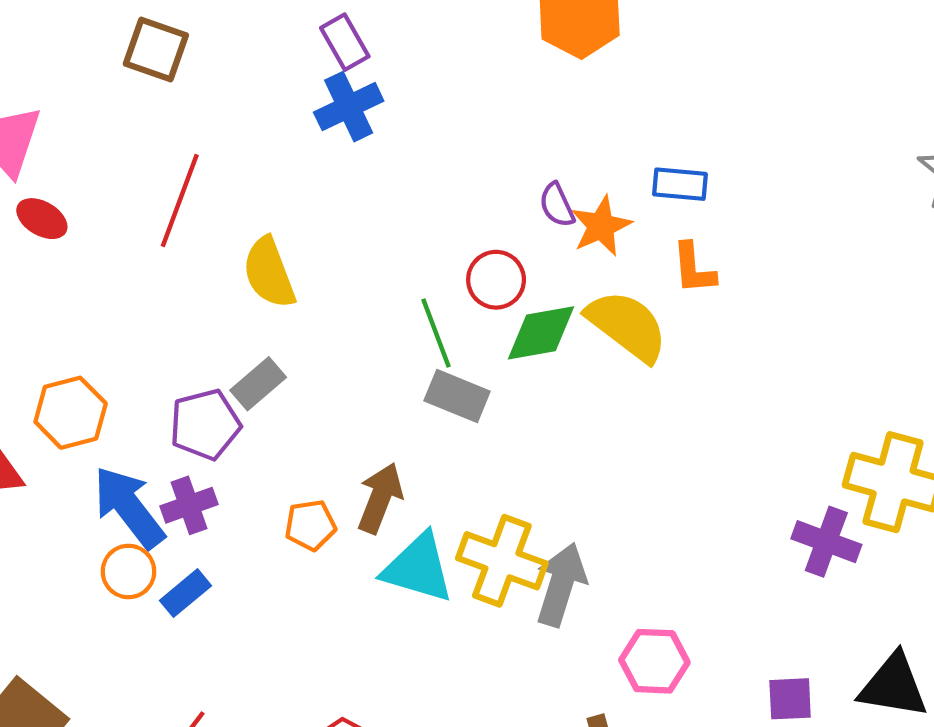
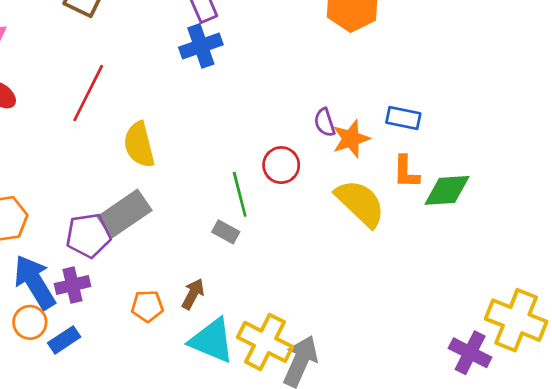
green diamond: (541, 333) -> (447, 190), moved
gray rectangle: (258, 384) -> (125, 214), size x1.5
gray rectangle: (457, 396) -> (226, 232), moved, size x0.7
brown arrow: (380, 498) -> (193, 294), size x0.7

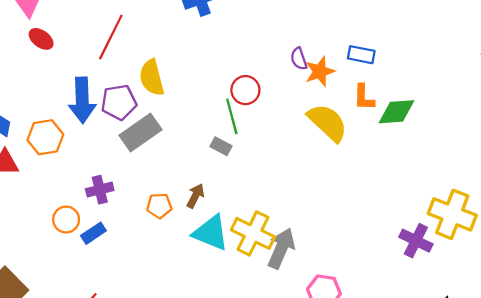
red circle: (281, 165) -> (245, 90), moved
purple pentagon: (88, 235) -> (119, 102), moved
blue arrow: (35, 282) -> (82, 100), moved, turned -150

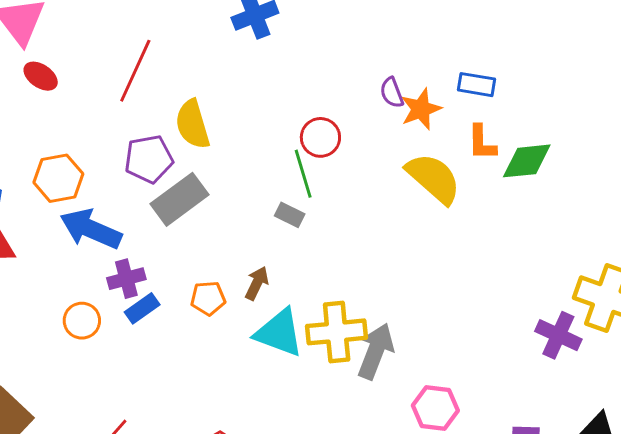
blue arrow: (82, 100) -> (91, 229), moved, turned 117
orange hexagon: (45, 137) -> (58, 178), moved
blue rectangle: (93, 233) -> (142, 308), moved
yellow cross: (253, 233) -> (337, 332), turned -30

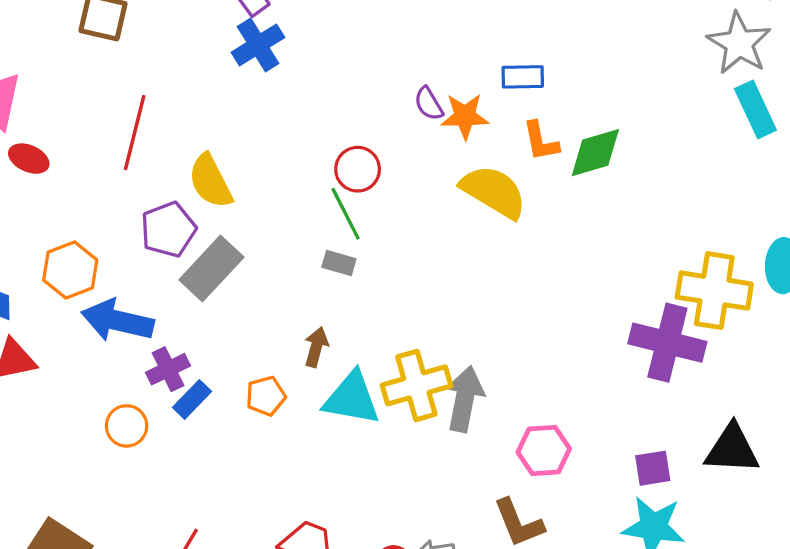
orange star: (421, 109) -> (465, 116), turned 30
orange pentagon: (208, 298) -> (266, 396), moved
purple cross: (558, 335) -> (667, 343), size x1.4

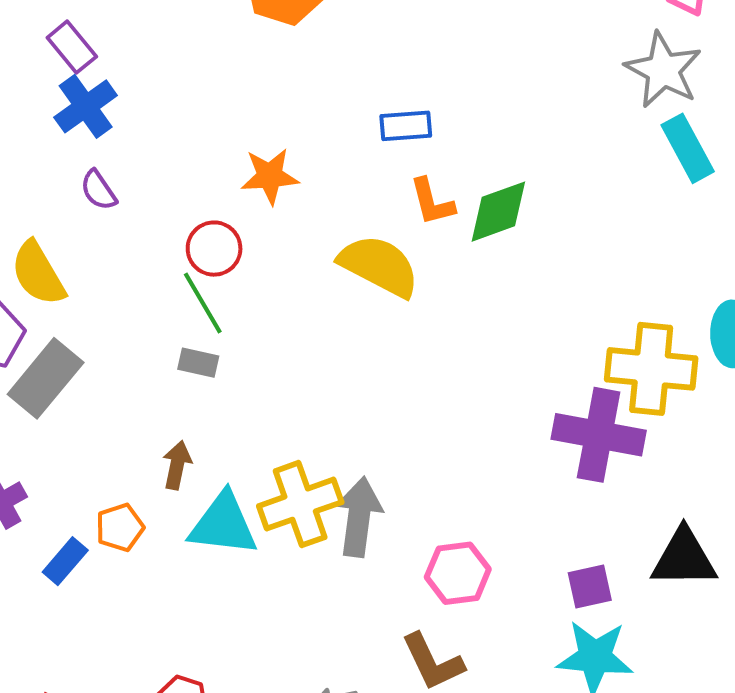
purple semicircle: (429, 104) -> (99, 190), moved
orange star: (465, 116) -> (270, 176), moved
blue rectangle: (192, 399) -> (65, 561), moved

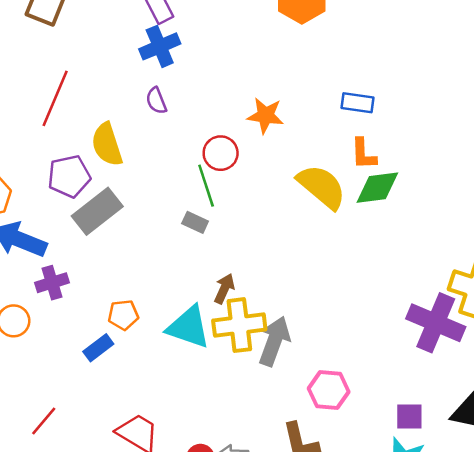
green diamond: (498, 212) -> (377, 188), moved
brown arrow: (177, 465) -> (224, 289), moved
blue rectangle: (65, 561) -> (98, 348), moved

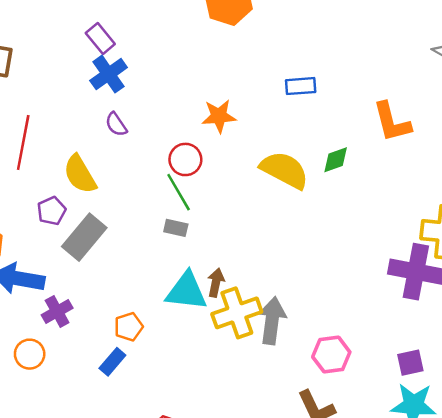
orange L-shape: (363, 154) -> (392, 122), moved, size x1.4
purple pentagon: (69, 176) -> (52, 211), size x0.7
green diamond: (377, 188) -> (336, 160), size x0.7
cyan triangle: (188, 327) -> (186, 291), moved

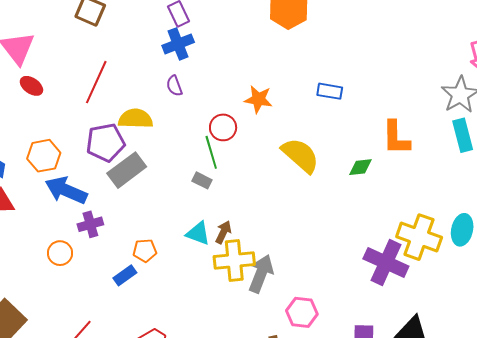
green diamond: (336, 160) -> (360, 167), moved
yellow semicircle: (80, 174) -> (135, 119), turned 108
purple pentagon: (52, 211) -> (106, 142), size x1.6
cyan triangle: (186, 291) -> (198, 233), size x0.7

